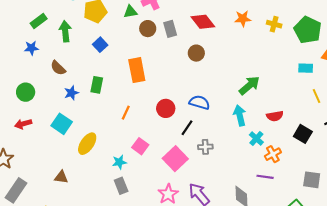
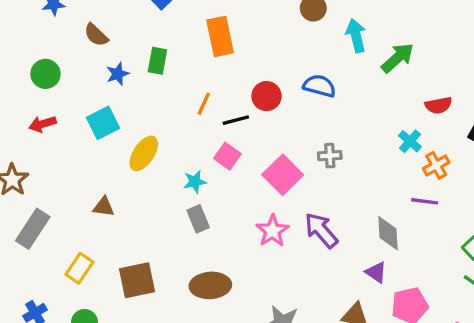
cyan arrow: (240, 115) -> (356, 36), moved
cyan square: (62, 124) -> (103, 123), turned 30
black line: (187, 128) -> (236, 120), moved, turned 42

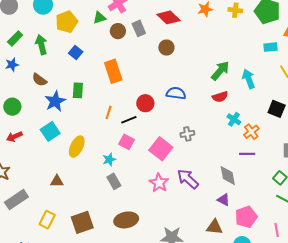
cyan arrow: (356, 36) -> (249, 79), moved
blue star: (118, 74) -> (55, 101), size x1.5
red semicircle: (438, 105) -> (220, 97), moved
gray rectangle: (33, 229) -> (16, 200), turned 30

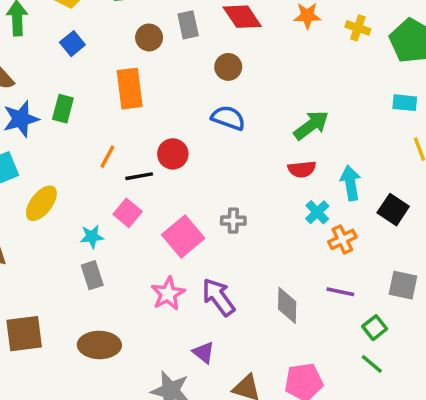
brown circle: (118, 31) -> (149, 37), moved
cyan arrow: (249, 79) -> (350, 183), moved
blue semicircle: (176, 93) -> (228, 118), moved
purple line: (247, 154) -> (340, 292), moved
purple triangle: (224, 200) -> (203, 352), moved

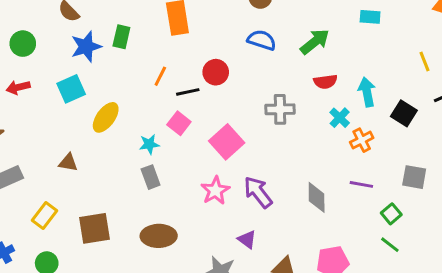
cyan rectangle: (405, 103) -> (370, 17), moved
green arrow: (311, 125) -> (315, 42), moved
gray cross: (233, 221) -> (280, 109), moved, size x1.4

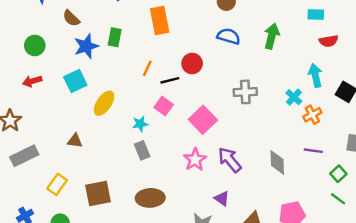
green arrow: (315, 42) -> (272, 36), turned -35
red semicircle: (325, 82) -> (329, 41), moved

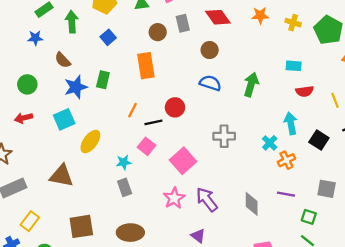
brown triangle: (75, 141) -> (62, 176), size x1.6
green square: (338, 174) -> (309, 217), turned -32
yellow rectangle: (57, 184) -> (30, 221), moved

